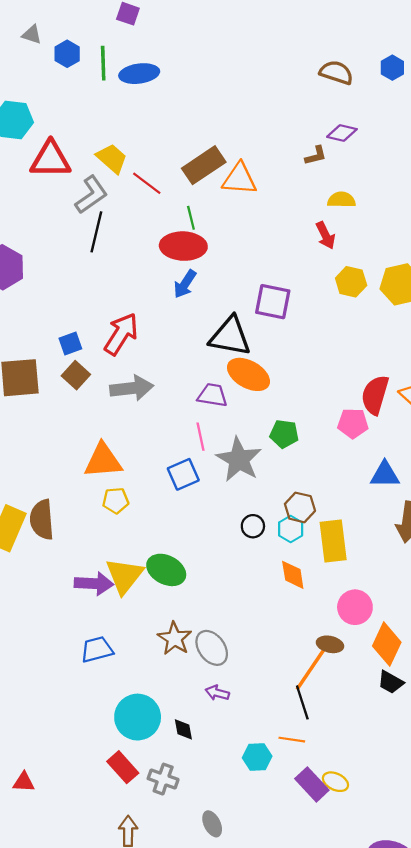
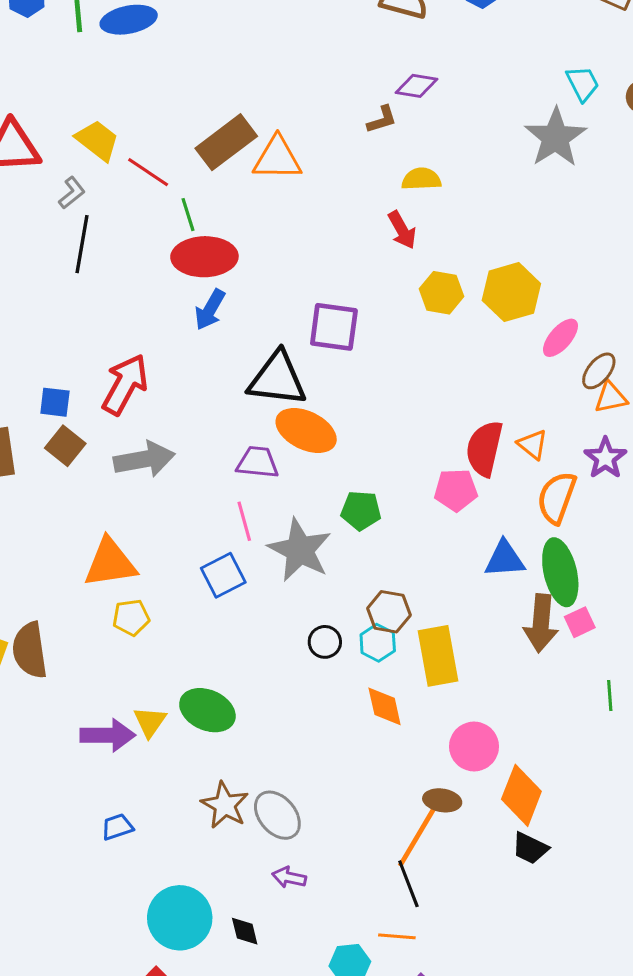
gray L-shape: (91, 195) -> (72, 193), size x0.6
green line: (191, 218) -> (188, 215), moved
blue square: (70, 344) -> (55, 402), turned 30
yellow triangle: (125, 576) -> (150, 722), size x0.6
blue trapezoid: (97, 649) -> (117, 827), size x0.7

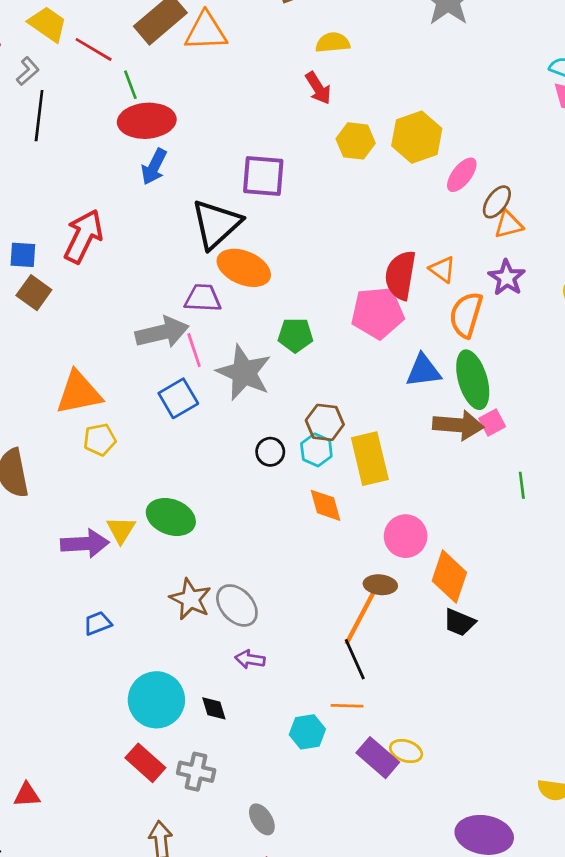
black triangle: (277, 379) -> (216, 224), turned -46
gray arrow: (144, 459) -> (162, 332), moved
pink pentagon: (456, 490) -> (378, 313), size x1.4
brown arrow: (541, 623) -> (458, 425), turned -87

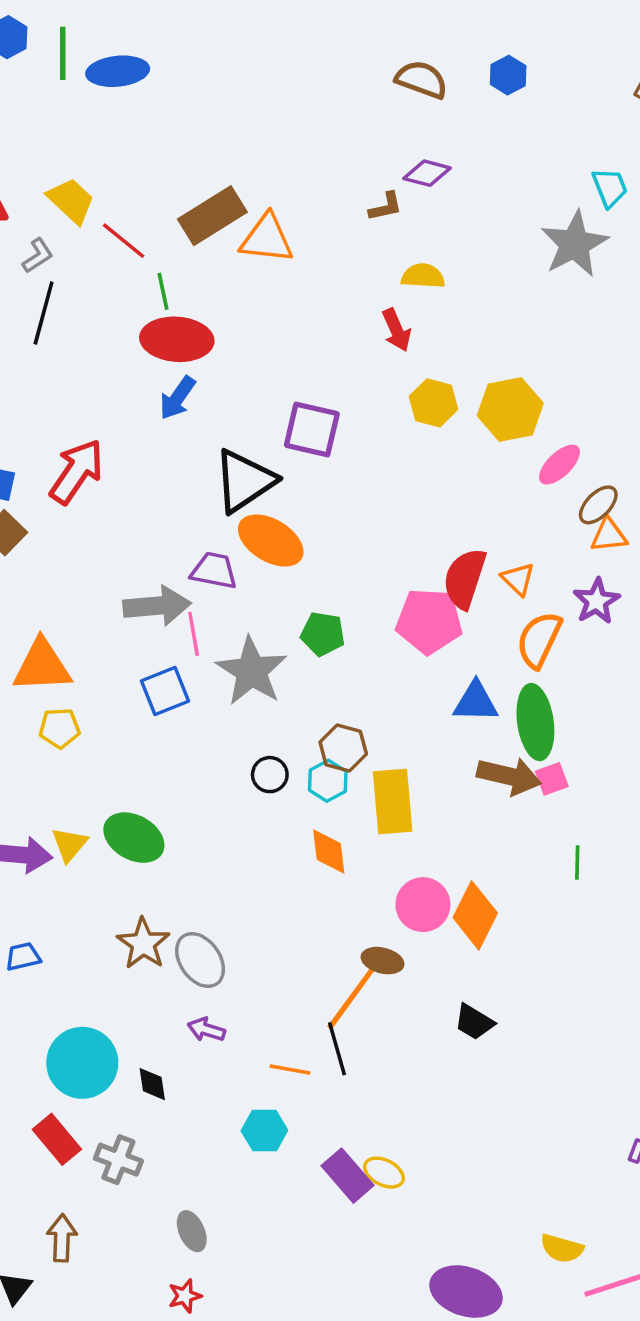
orange diamond: (449, 577) -> (475, 915), moved
orange line: (347, 706) -> (290, 1069), moved

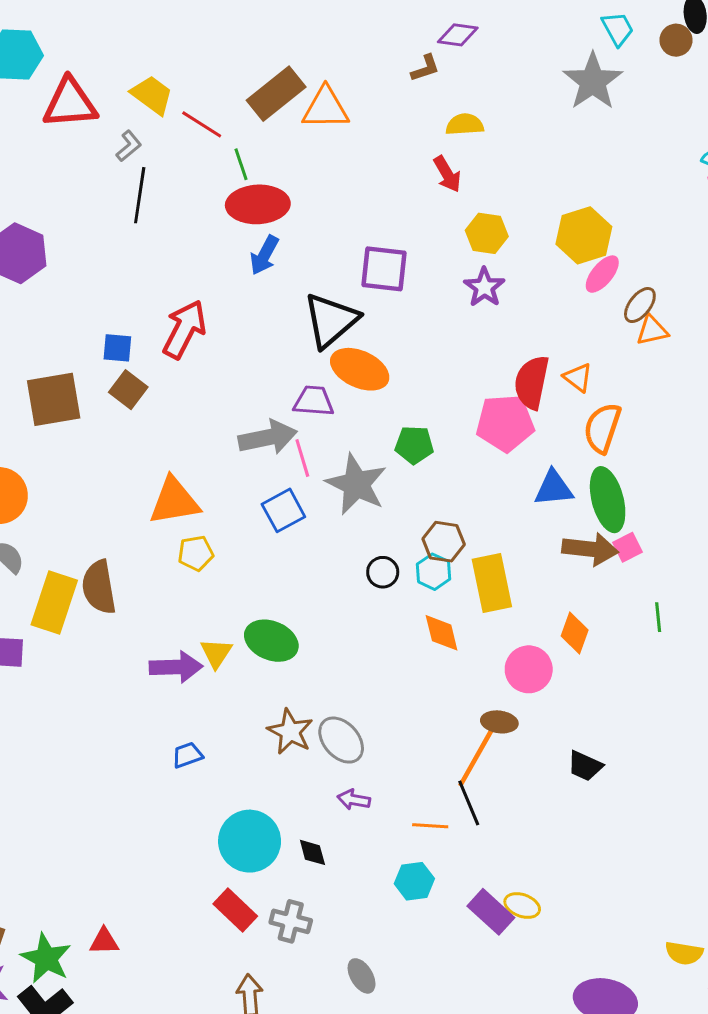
yellow hexagon: (510, 409) -> (584, 235), moved
purple star: (597, 601) -> (484, 287), moved
orange diamond: (475, 915) -> (575, 633), moved, size x0.7

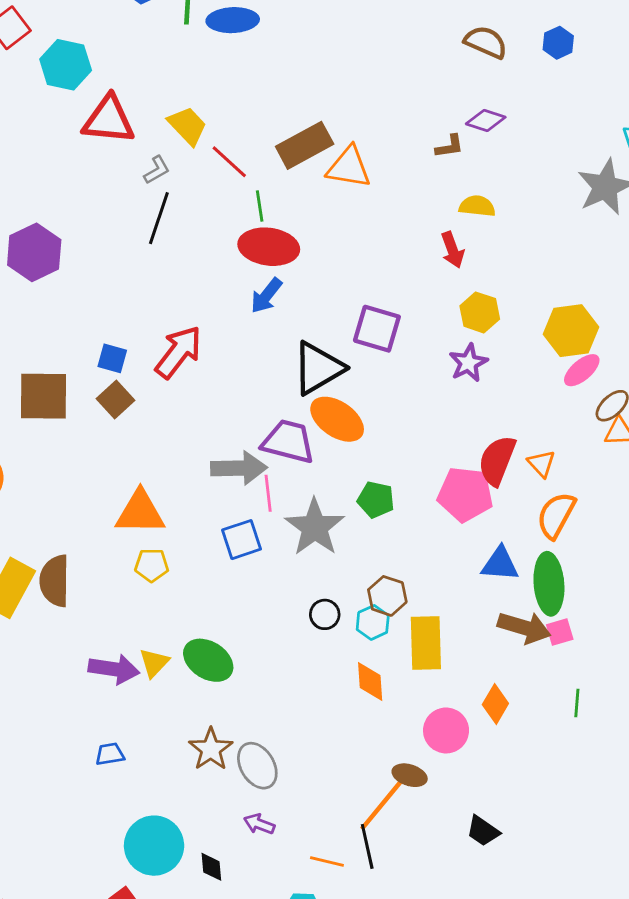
purple trapezoid: (314, 401) -> (288, 442), size x1.4

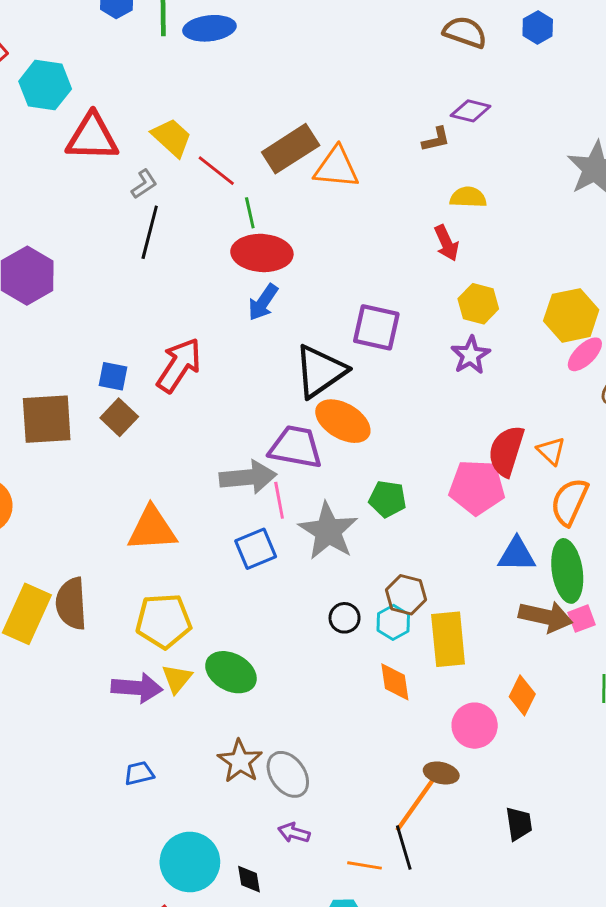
yellow pentagon: (152, 565) -> (164, 621), moved, size x1.6
black trapezoid: (483, 831) -> (519, 824), turned -129

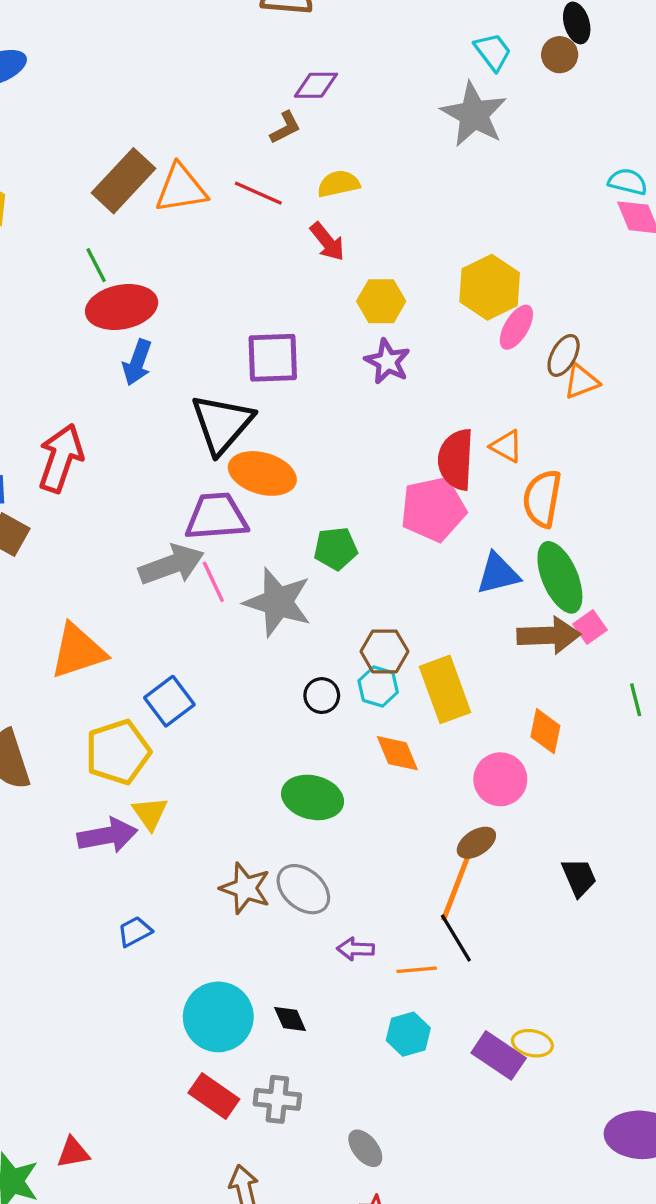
red line: (216, 171) -> (258, 193), moved
blue square: (256, 549) -> (169, 701), moved
green ellipse: (231, 672) -> (313, 797), moved
brown ellipse: (441, 773) -> (476, 843), turned -32
purple arrow: (294, 833) -> (356, 949), moved

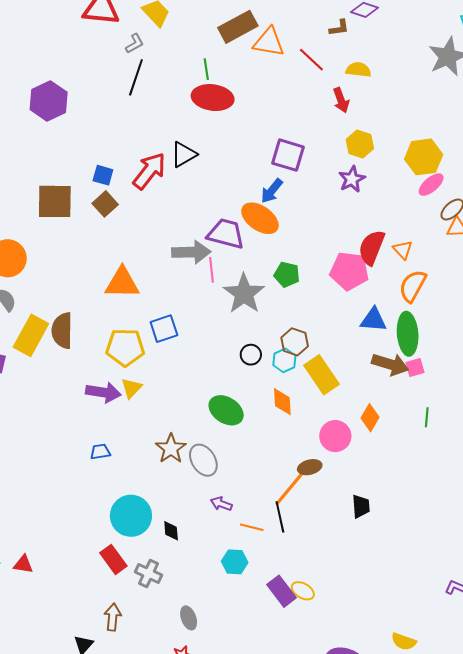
blue arrow: (137, 362) -> (272, 191), moved
black triangle: (222, 424) -> (184, 154), moved, size x0.7
yellow rectangle: (445, 689) -> (321, 375), turned -33

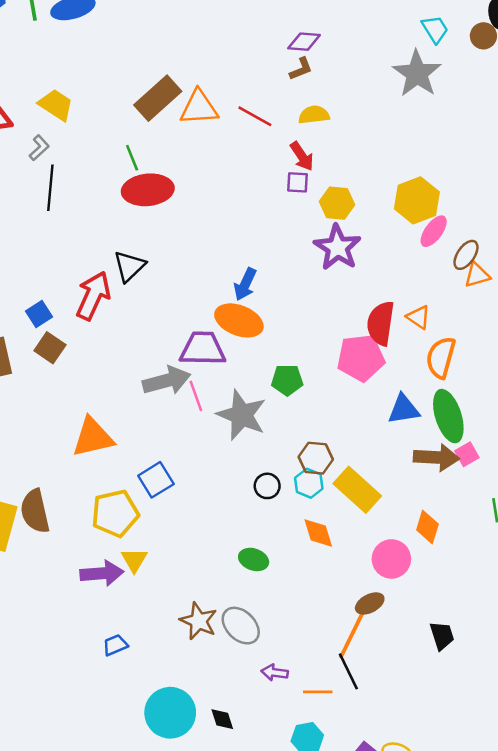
brown L-shape: (339, 28) -> (301, 69), moved
purple square: (288, 155) -> (297, 182), moved, size x0.6
blue square: (103, 175) -> (39, 314), turned -35
purple star: (352, 179) -> (337, 247), size x1.4
green ellipse: (226, 410) -> (254, 559), size x0.7

